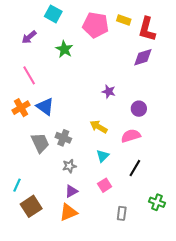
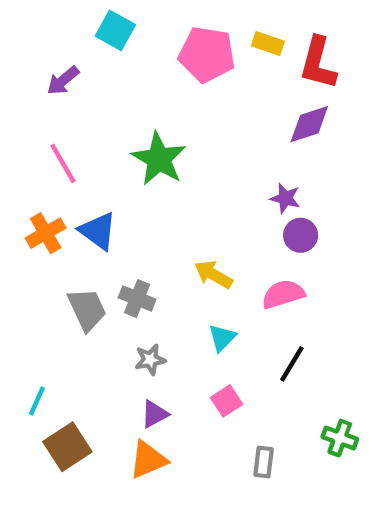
green star: (64, 49) -> (159, 159), moved, size x1.4
purple star: (109, 92) -> (285, 198), moved

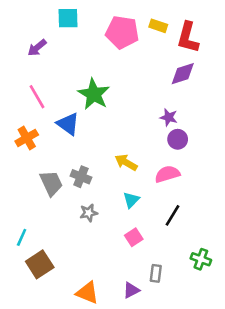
cyan square: (115, 30) -> (68, 18), turned -30
blue triangle: (98, 231) -> (68, 124), moved
purple triangle: (155, 414) -> (131, 290), moved
orange triangle: (148, 460) -> (87, 293), moved, turned 45

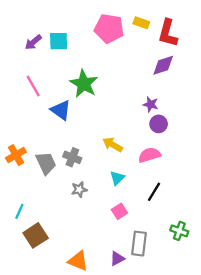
cyan square: (68, 18) -> (59, 41), moved
orange cross: (27, 138) -> (16, 155), moved
gray rectangle: (156, 273) -> (139, 244), size x1.5

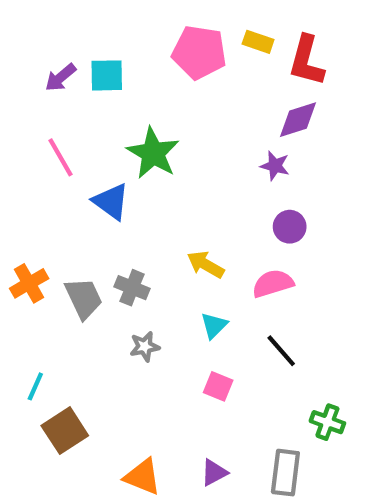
purple star: (151, 104) -> (275, 166), moved
black line: (154, 192) -> (281, 351), turned -72
pink square: (119, 211) -> (218, 386), turned -35
gray rectangle: (139, 244) -> (285, 473), moved

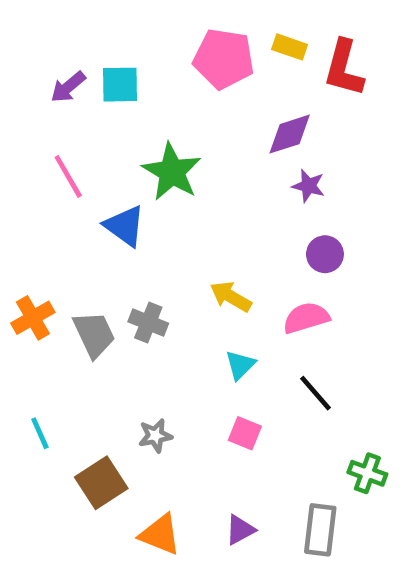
purple diamond: (298, 120) -> (290, 134), moved
gray star: (145, 346) -> (155, 436), moved
cyan line: (35, 386) -> (40, 433), turned -48
brown square: (65, 431) -> (101, 483), moved

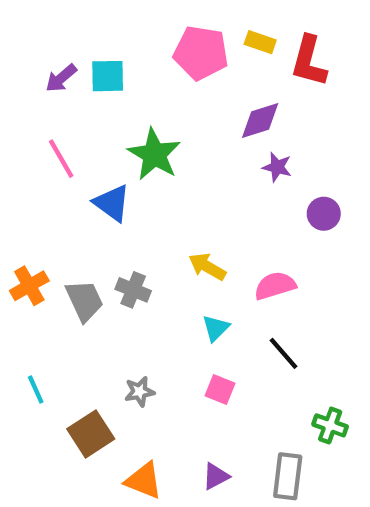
purple circle: (325, 254) -> (324, 214), moved

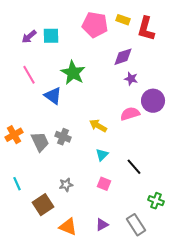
purple circle: (324, 214) -> (153, 101), size x1.5
pink semicircle: (275, 286) -> (130, 114), moved
gray rectangle: (288, 476) -> (136, 225), turned -40

